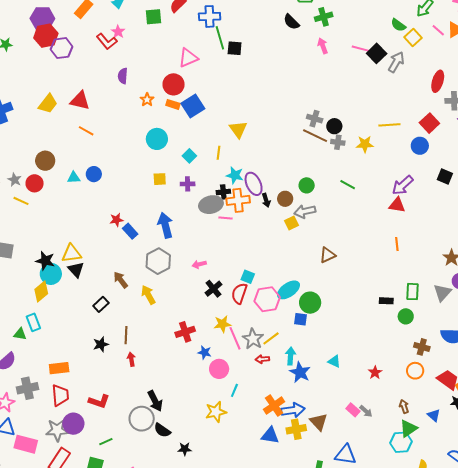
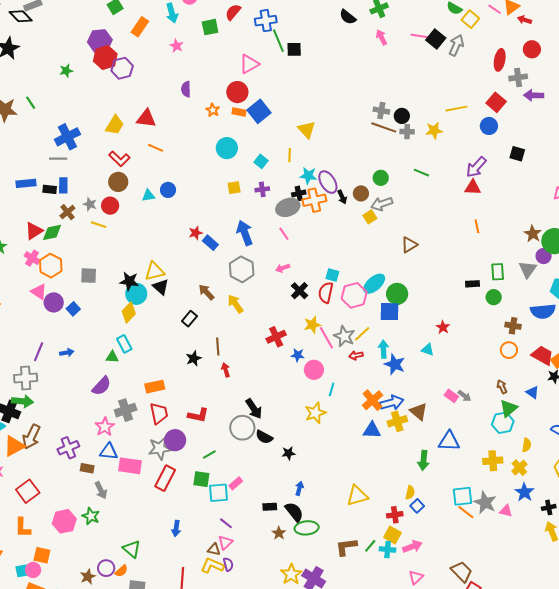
red L-shape: (107, 41) -> (119, 159), moved
pink line: (226, 218) -> (284, 234), moved, turned 56
blue square: (301, 319) -> (389, 312), size x1.5
red star: (375, 373) -> (443, 327), moved

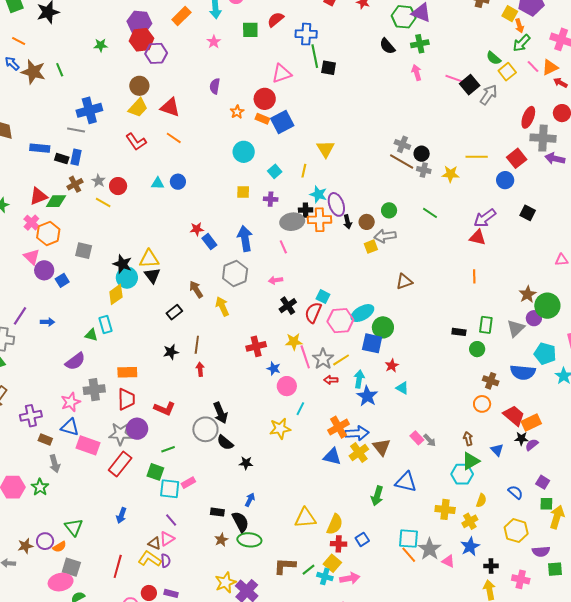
gray cross: (518, 77) -> (543, 138), size x1.4
brown circle: (118, 182) -> (139, 86), moved
red star: (443, 327) -> (392, 366), moved
yellow cross: (397, 421) -> (359, 453), turned -30
yellow semicircle: (410, 492) -> (335, 524), moved, size x1.5

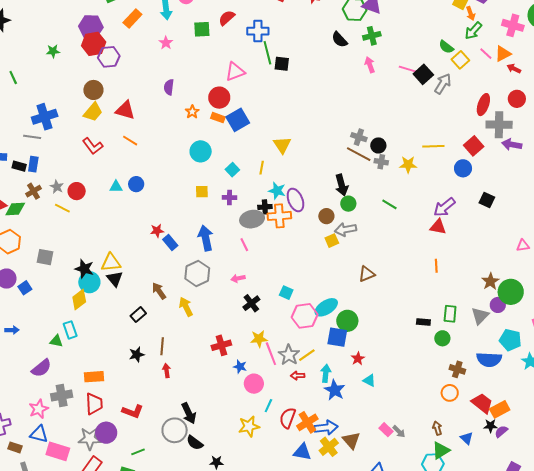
black arrow: (347, 222) -> (342, 185), moved, size x1.5
red semicircle: (313, 313) -> (288, 418), moved

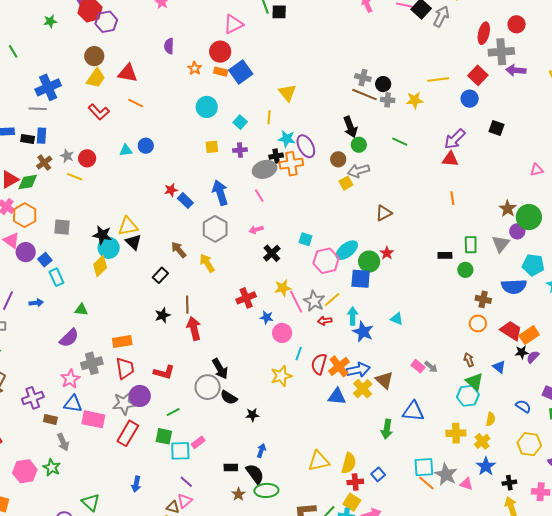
cyan rectangle: (70, 330) -> (56, 277), moved
red star: (358, 359) -> (387, 253), moved
red arrow: (167, 371) -> (194, 328), size x1.6
green triangle: (441, 450) -> (474, 382), turned -42

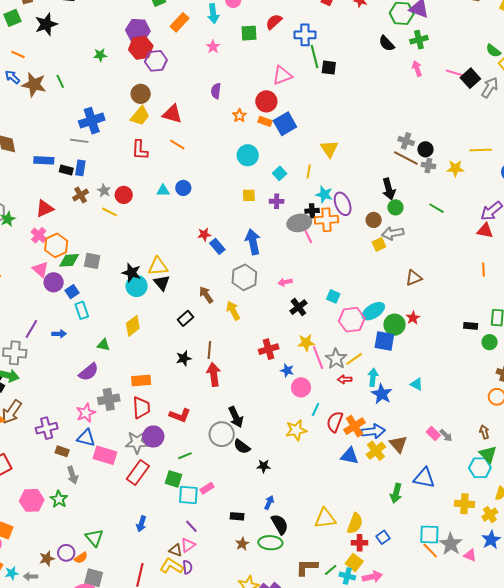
red L-shape: (99, 112) -> (140, 150), turned 40
green diamond: (28, 182) -> (69, 260), moved
pink line: (259, 196) -> (308, 237), moved
yellow diamond: (100, 266) -> (133, 326), moved
black semicircle: (255, 474) -> (280, 524), moved

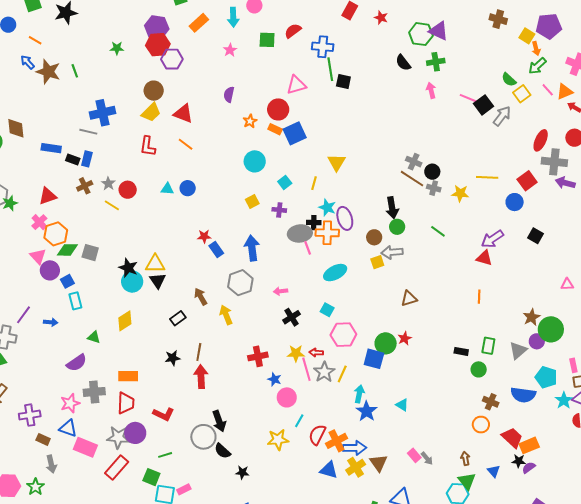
yellow square: (249, 195) -> (252, 202), turned -32
cyan ellipse: (373, 311) -> (335, 273), moved
yellow line: (354, 359) -> (342, 374), turned -36
red arrow: (345, 379) -> (316, 353), moved

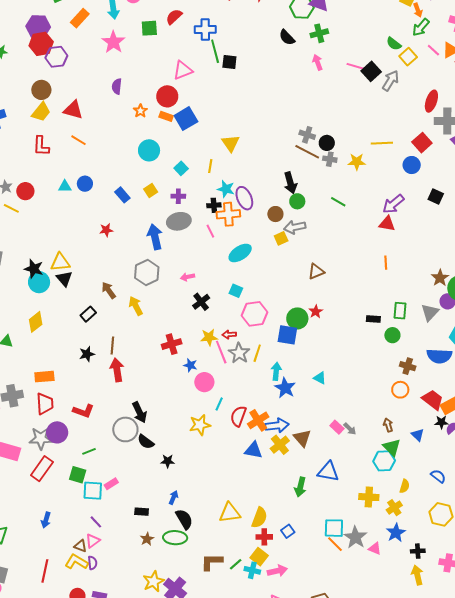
pink star: (230, 50) -> (113, 42), size x1.6
gray ellipse: (300, 233) -> (179, 221), moved
blue rectangle: (216, 249) -> (122, 195), moved

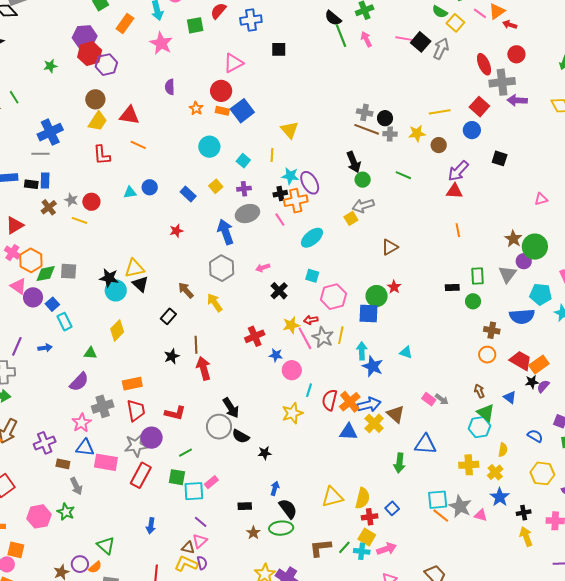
green line: (215, 51) -> (341, 36), moved
red ellipse: (431, 101) -> (484, 64), turned -35
brown circle: (275, 214) -> (439, 145), moved

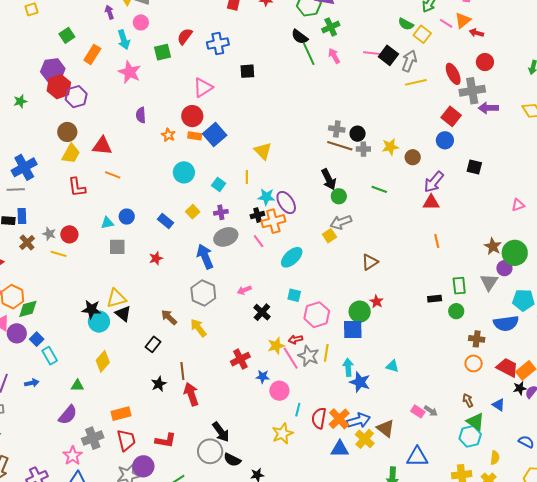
yellow line: (440, 112) -> (416, 82), moved
gray square: (69, 271) -> (117, 247), moved

